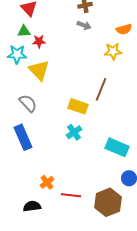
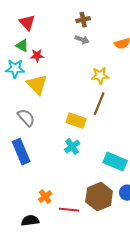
green triangle: (24, 31) -> (22, 46), turned 32
yellow star: (113, 51) -> (100, 76), moved
brown hexagon: (108, 202) -> (99, 197), moved

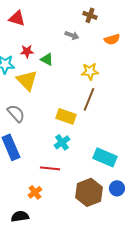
brown cross: (83, 20) -> (90, 15), moved, turned 32
red triangle: (27, 23) -> (17, 18), turned -30
green triangle: (22, 46) -> (47, 59), moved
red line: (69, 210) -> (50, 168), moved

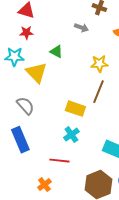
red star: (27, 51) -> (26, 33), moved

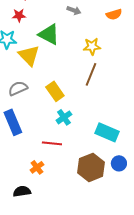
green triangle: (56, 52) -> (49, 34), size x1.6
gray semicircle: (25, 106) -> (18, 88), turned -72
yellow rectangle: (75, 109) -> (55, 91), moved, turned 36

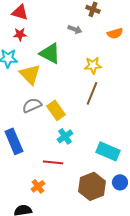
gray semicircle: (18, 88) -> (32, 105), moved

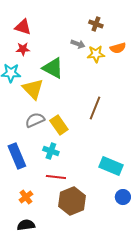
yellow star: (93, 65) -> (96, 54), moved
cyan cross: (65, 136) -> (51, 151), moved, turned -35
orange cross: (38, 186) -> (26, 197), moved
brown hexagon: (92, 186) -> (72, 201), moved

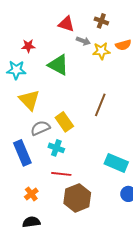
red triangle: (23, 27) -> (66, 24), moved
yellow triangle: (33, 89) -> (29, 100), moved
gray semicircle: (35, 120) -> (40, 128), moved

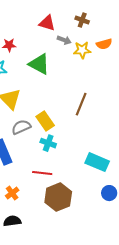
cyan cross: (56, 148) -> (48, 143), moved

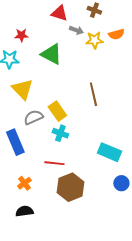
brown line: (81, 104) -> (93, 94), turned -35

